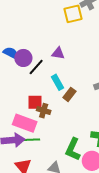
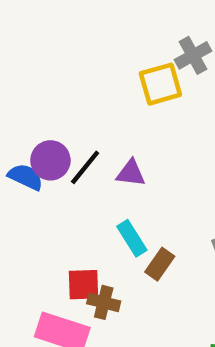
purple circle: (23, 58) -> (50, 160), moved
black line: (36, 67) -> (85, 167), moved

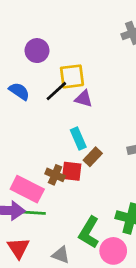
yellow square: (160, 84) -> (72, 76), moved
purple circle: (50, 160) -> (37, 51), moved
red square: (84, 285) -> (72, 171), moved

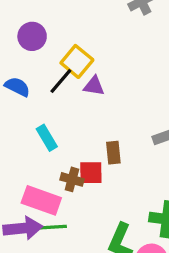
yellow square: (72, 76) -> (77, 61), turned -36
cyan rectangle: (78, 138) -> (47, 138), moved
brown rectangle: (93, 157) -> (113, 153), turned -42

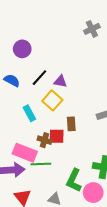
yellow square: (77, 61) -> (52, 100), moved
green line: (50, 227) -> (41, 164), moved

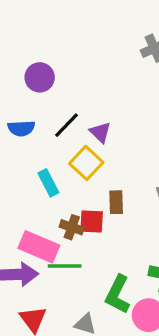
blue semicircle: (12, 80) -> (21, 128), turned 147
purple triangle: (60, 81) -> (100, 132), turned 32

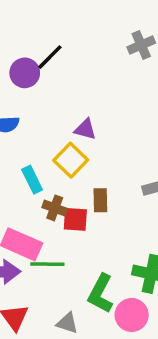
black line: (66, 125) -> (50, 57), moved
purple triangle: (100, 132) -> (85, 129), turned -30
brown cross: (72, 227) -> (55, 208), moved

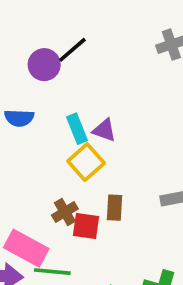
cyan rectangle: (32, 180) -> (77, 129), moved
brown cross: (55, 208) -> (65, 212), turned 35

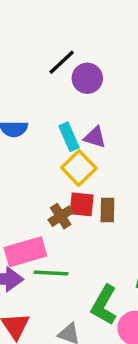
purple circle: (44, 65) -> (87, 78), moved
red square: (86, 226) -> (82, 204), moved
pink rectangle: (26, 248) -> (25, 252), turned -42

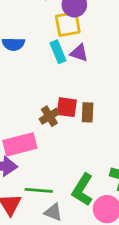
yellow square: (79, 168) -> (68, 24), moved, turned 32
green line: (51, 273) -> (39, 190), moved

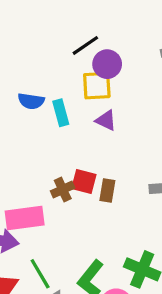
cyan rectangle: (58, 52) -> (61, 113), moved
green line: (39, 190) -> (40, 274), turned 48

